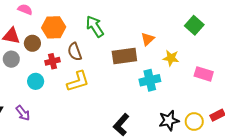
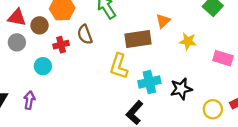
cyan cross: (150, 80) -> (149, 82), moved
yellow L-shape: (78, 81) -> (119, 66), moved, turned 125
purple arrow: (23, 113) -> (29, 100), turned -133
black star: (169, 120) -> (181, 89), moved

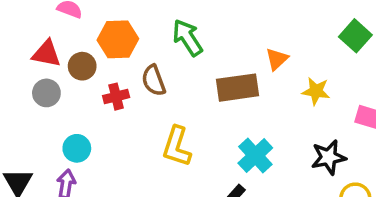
cyan circle: (43, 66) -> (77, 148), moved
yellow L-shape: (119, 66) -> (177, 147), moved
cyan cross: (149, 82) -> (255, 155), turned -30
black star: (181, 89) -> (329, 157), moved

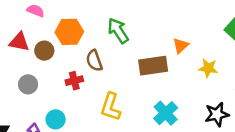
gray circle: (46, 93) -> (28, 84), moved
red cross: (116, 97) -> (74, 81), moved
cyan circle: (77, 148) -> (56, 119), moved

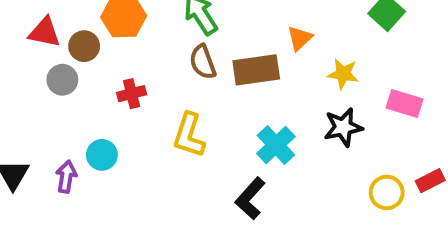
brown semicircle: (94, 61) -> (203, 62), moved
gray circle: (28, 84) -> (62, 80), moved
black star: (217, 114) -> (343, 127), moved

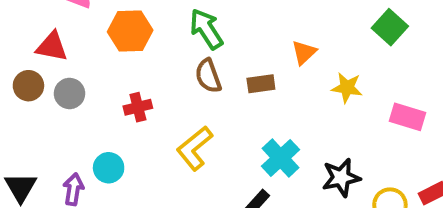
brown circle: (84, 46) -> (28, 86), moved
brown rectangle: (256, 70) -> (261, 84), size x0.6
black star: (343, 127) -> (341, 178), moved
yellow L-shape: (189, 135) -> (195, 148), turned 33

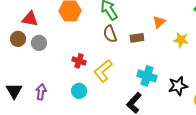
red cross: (138, 107) -> (79, 61), moved, turned 32
cyan cross: (281, 158) -> (147, 76), turned -30
cyan circle: (109, 168) -> (79, 91), moved

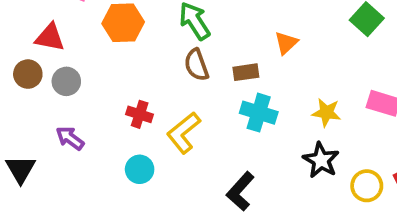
yellow star: (181, 40) -> (326, 113), moved
cyan cross: (147, 76) -> (259, 113), moved
black star: (178, 86) -> (321, 160), turned -30
purple arrow: (41, 92) -> (70, 138), moved, turned -63

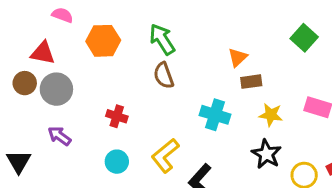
brown rectangle: (246, 72) -> (251, 82), moved
gray circle: (66, 81) -> (56, 89), size x1.4
yellow L-shape: (184, 133) -> (165, 156), moved

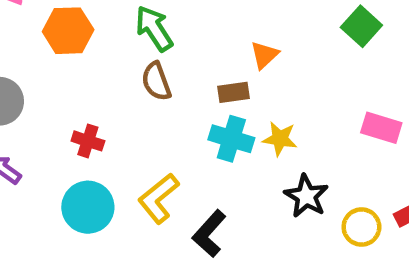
brown rectangle: (251, 82) -> (234, 92), moved
yellow star: (271, 115) -> (280, 139), moved
cyan circle: (117, 162) -> (88, 207), size x1.5

